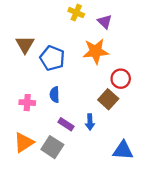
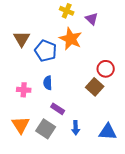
orange star: (96, 51) -> (71, 39), moved, turned 30
blue arrow: (90, 122) -> (76, 128), moved
orange triangle: (24, 142) -> (21, 125), turned -30

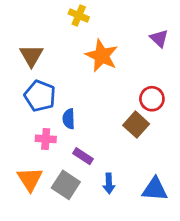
yellow cross: (67, 11) -> (79, 15), moved
purple triangle: (92, 19) -> (159, 38), moved
blue pentagon: (46, 51) -> (40, 96), moved
pink cross: (24, 90) -> (46, 139), moved

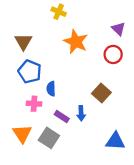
red circle: (152, 99) -> (113, 54), moved
blue arrow: (109, 183) -> (81, 113), moved

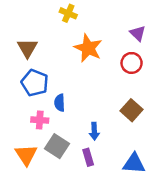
brown square: (101, 93) -> (132, 110), moved
purple rectangle: (62, 117) -> (88, 157), moved, turned 40
gray square: (49, 138) -> (57, 146), moved

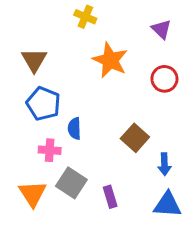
purple triangle: (138, 33) -> (161, 29), moved
brown square: (132, 110) -> (135, 138), moved
blue arrow: (94, 131) -> (164, 164), moved

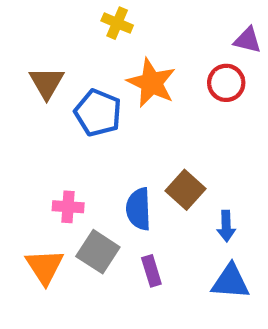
purple triangle: (161, 29) -> (248, 40), moved, turned -30
red circle: (164, 79) -> (226, 83), moved
blue pentagon: (43, 104) -> (98, 113), moved
blue semicircle: (74, 128) -> (139, 209), moved, size x1.4

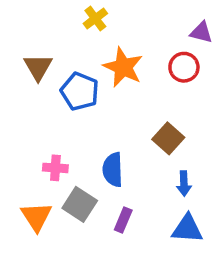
yellow cross: (117, 23) -> (95, 19), turned 30
brown square: (186, 190) -> (168, 138), moved
purple rectangle: (151, 271) -> (123, 220), turned 40

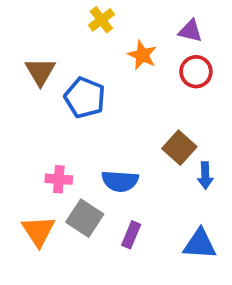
purple triangle: (201, 32) -> (190, 31), moved
orange star: (123, 67) -> (142, 55), moved, size x0.7
blue semicircle: (113, 170) -> (120, 181), turned -84
blue arrow: (184, 184) -> (205, 175), moved

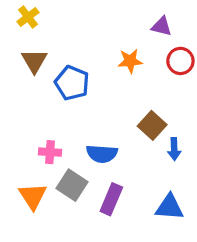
yellow cross: (101, 20) -> (28, 17), moved
orange star: (142, 55) -> (130, 61), moved, turned -30
red circle: (196, 72) -> (180, 61), moved
purple rectangle: (131, 235) -> (111, 199), size x1.4

